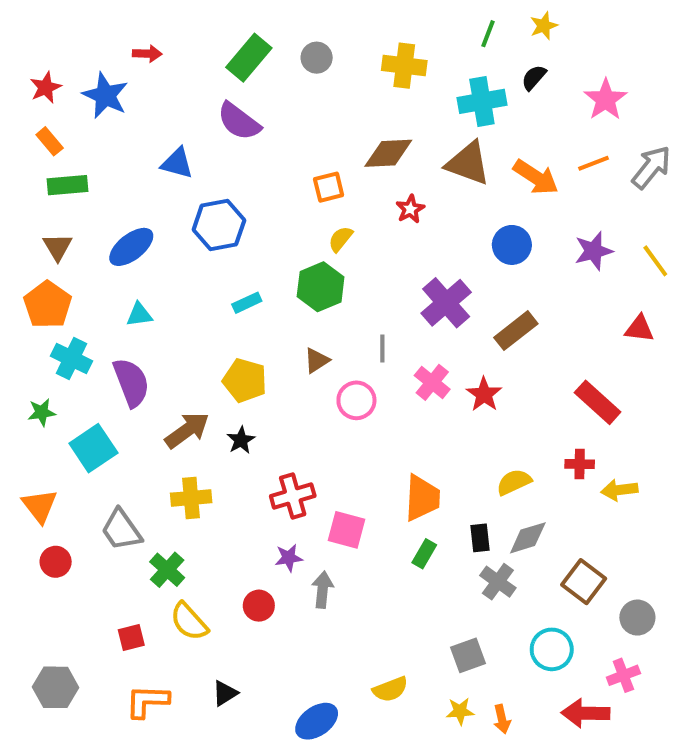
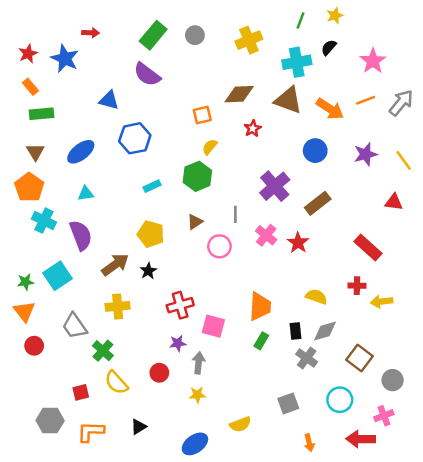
yellow cross: (404, 66) -> (249, 40), turned -30
green star: (42, 412) -> (26, 282), moved
yellow semicircle: (514, 482) -> (316, 297), turned 45
gray hexagon: (56, 687) -> (50, 421), moved
yellow star: (460, 711) -> (197, 395), moved

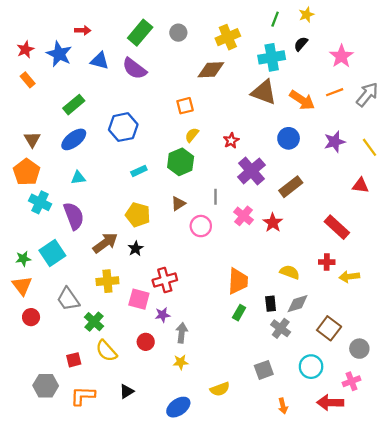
brown diamond: (239, 94) -> (211, 70), moved
blue triangle: (109, 100) -> (100, 61), moved
green rectangle: (42, 114) -> (74, 105), moved, turned -35
red star: (253, 128) -> (231, 141), moved
pink square: (213, 326) -> (139, 299), moved

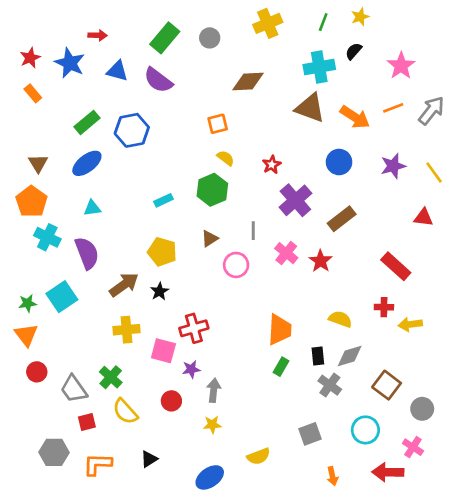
yellow cross: (228, 37) -> (268, 23), moved
blue hexagon: (123, 127) -> (132, 130), moved
yellow semicircle: (192, 135) -> (226, 158), turned 88
gray trapezoid: (68, 299) -> (74, 389), moved
pink cross: (351, 381) -> (413, 447), turned -36

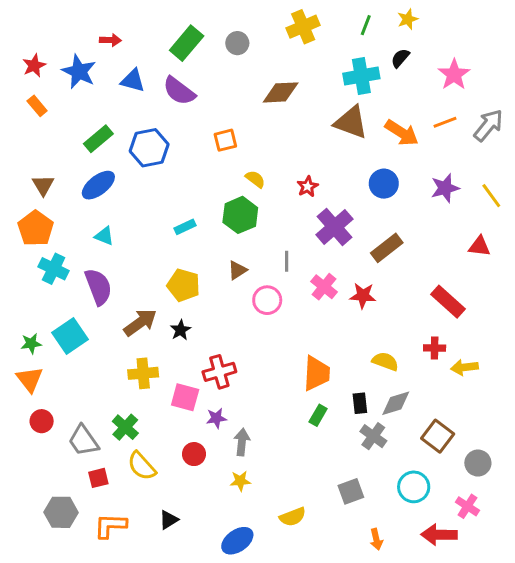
orange square: (218, 124) -> (225, 140), moved
cyan triangle: (92, 208) -> (104, 236), turned 30
red star: (321, 261) -> (363, 296), turned -30

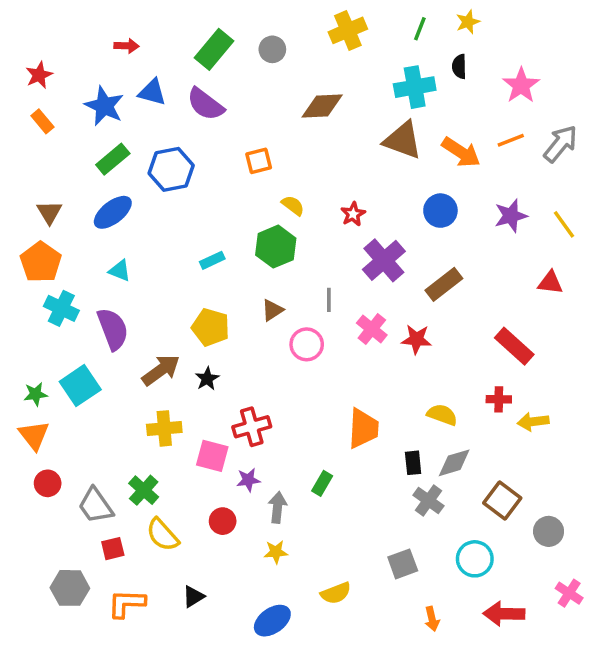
black semicircle: (400, 58) -> (459, 66), turned -42
blue star: (79, 72) -> (104, 106), moved
green rectangle: (318, 415) -> (322, 483), moved
pink cross: (467, 506) -> (569, 593), moved

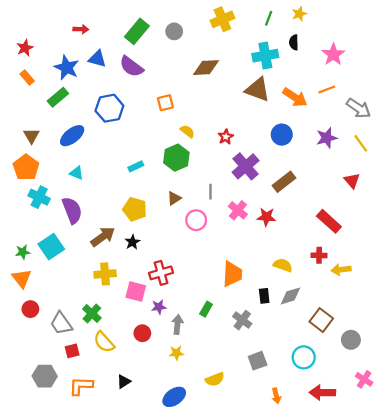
gray arrow: (561, 144) -> (359, 108), moved, turned 85
green rectangle: (113, 159) -> (58, 97), moved
red triangle: (550, 283) -> (352, 181), turned 42
gray cross: (428, 501) -> (242, 320), moved

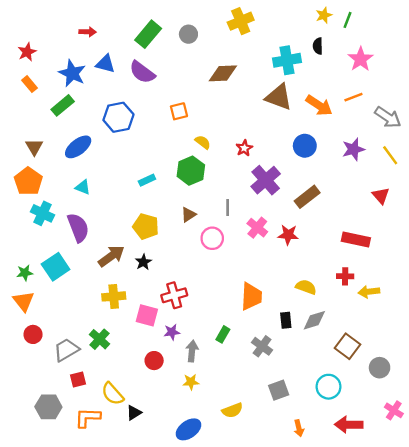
green line: (269, 18) -> (348, 20), moved
red rectangle: (329, 221) -> (356, 239), turned -30
gray trapezoid: (61, 323) -> (66, 350), turned 95
yellow semicircle: (104, 342) -> (113, 394), moved

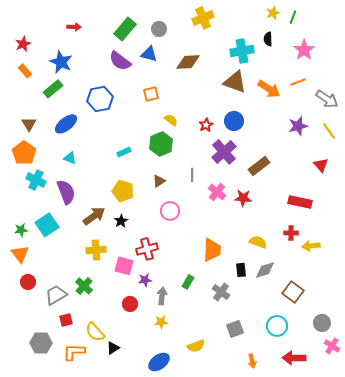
blue triangle: (105, 64) -> (149, 54), moved
blue circle: (305, 146) -> (234, 121), moved
pink circle: (212, 238) -> (170, 211), moved
gray circle: (380, 368) -> (322, 323), moved

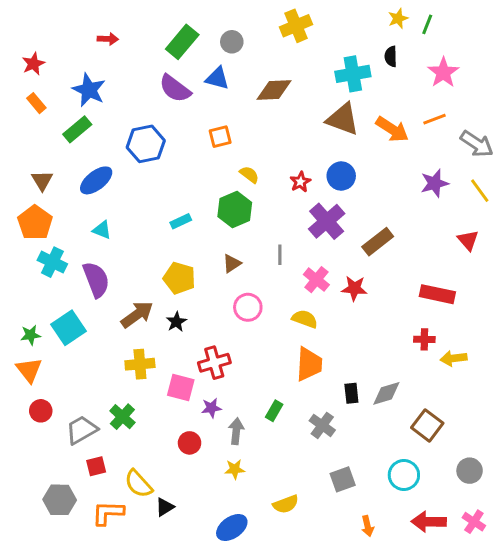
yellow semicircle: (258, 242) -> (305, 319), moved
pink cross: (332, 346) -> (474, 522), moved

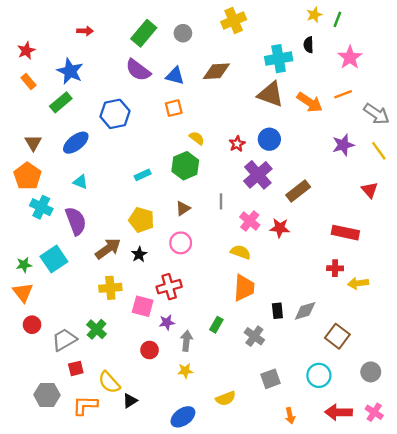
blue triangle: (217, 78) -> (175, 76), moved
pink circle: (248, 307) -> (181, 243), moved

